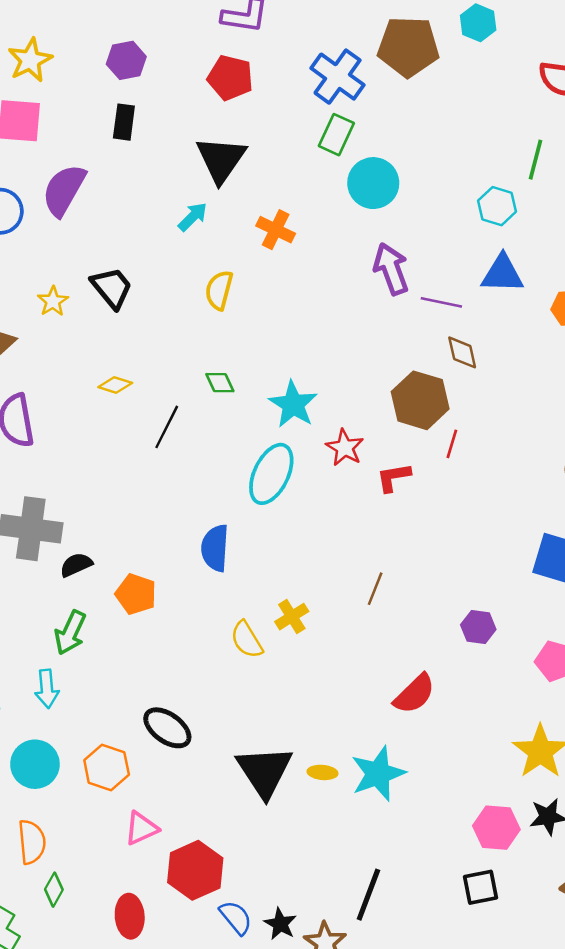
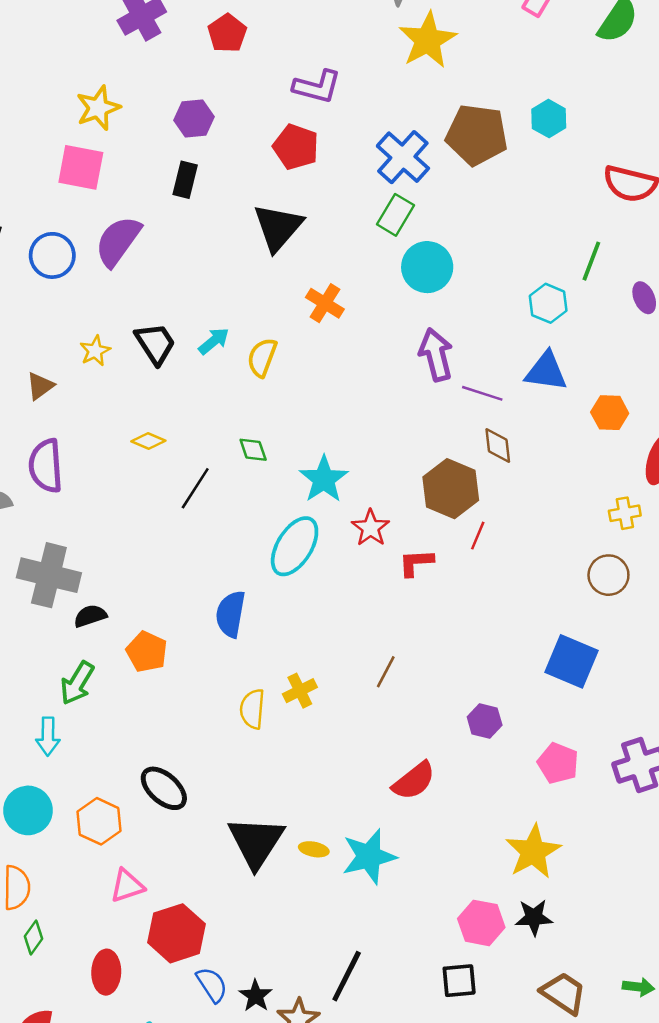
cyan arrow: (193, 217) -> (214, 341), moved
yellow semicircle: (247, 640) -> (252, 709), turned 30

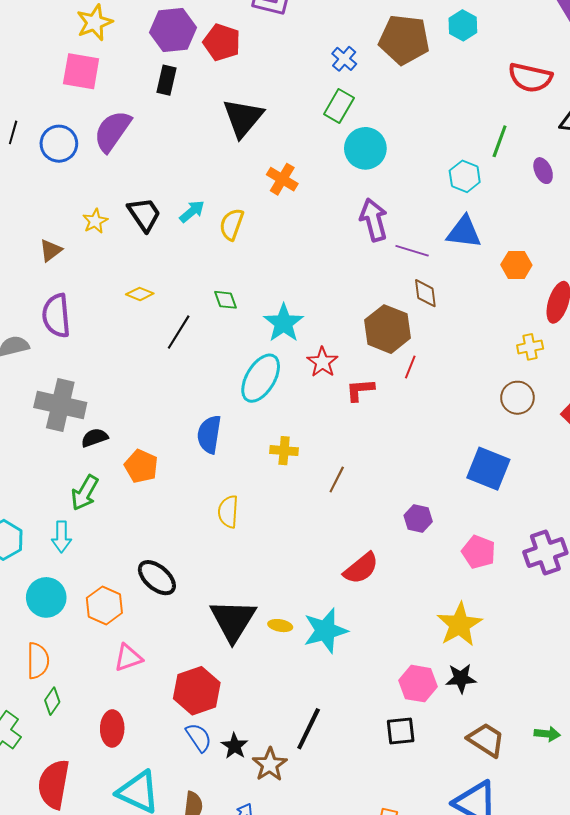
purple hexagon: (194, 118) -> (173, 30), size x1.4
red pentagon: (296, 147) -> (222, 42), moved
blue cross: (403, 157) -> (344, 59), size x0.6
yellow cross: (300, 691) -> (284, 451), moved, turned 32
red hexagon: (176, 933) -> (197, 691), moved

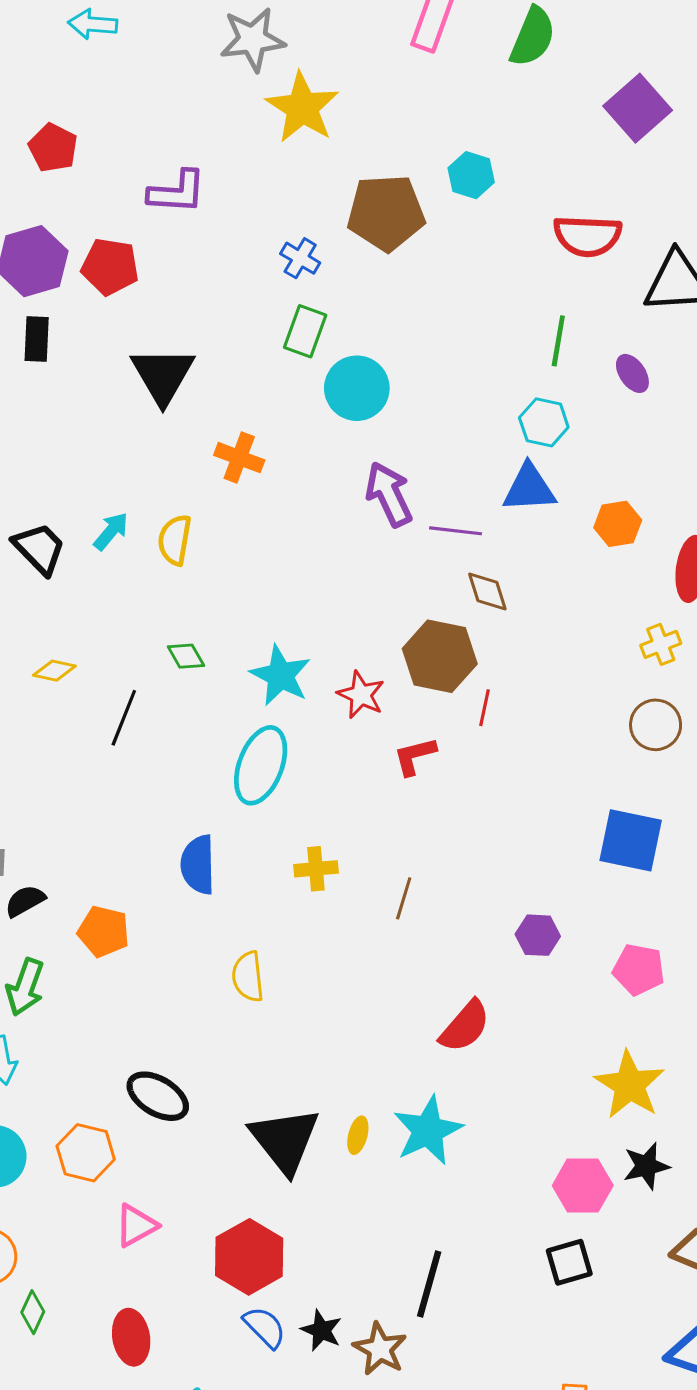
cyan hexagon: (465, 176) -> (544, 422), moved
red star: (322, 362) -> (361, 695), moved
yellow ellipse: (280, 626) -> (358, 1135), turned -75

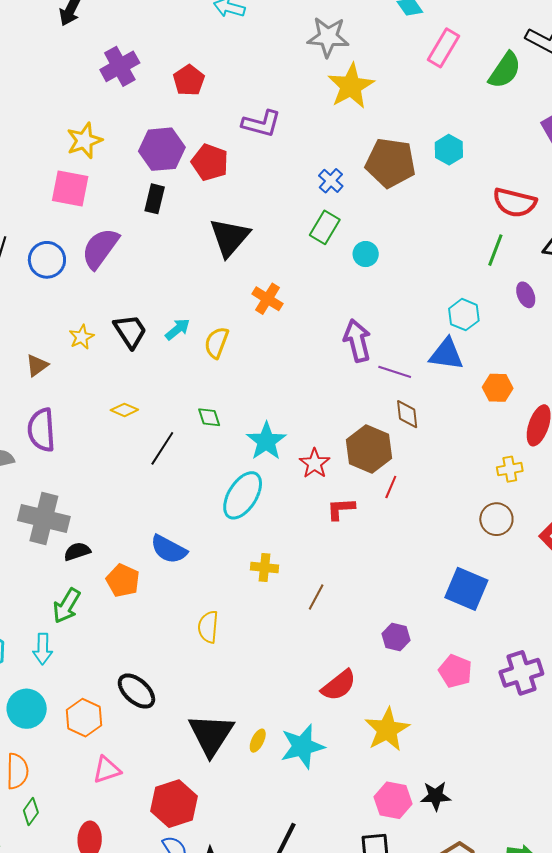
green line: (558, 341) -> (495, 250), moved
cyan circle: (357, 388) -> (366, 254), moved, size x0.6
blue semicircle: (198, 865) -> (169, 549), moved, turned -72
yellow star: (630, 1085) -> (387, 730), moved

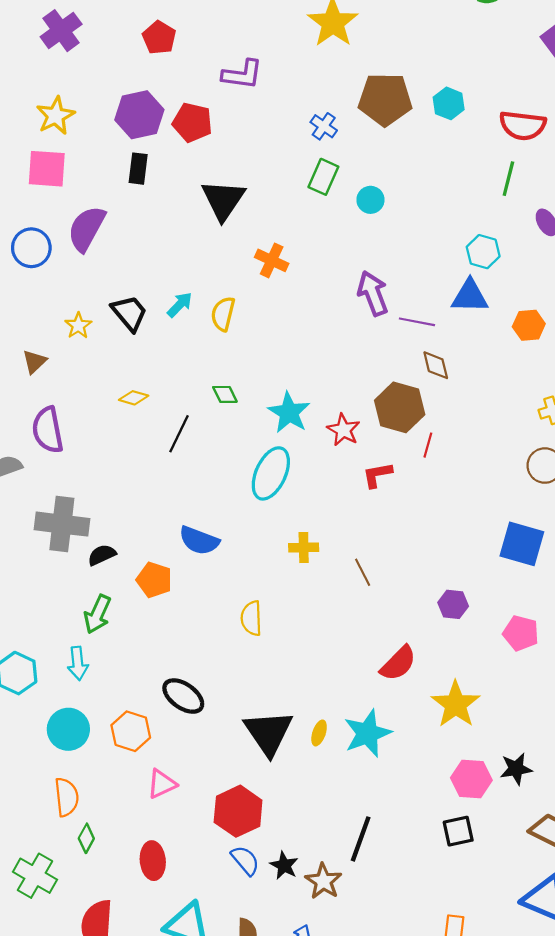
purple cross: (120, 66) -> (61, 31), moved
cyan hexagon: (449, 150) -> (449, 103), moved
brown line: (316, 597) -> (363, 572), turned -48

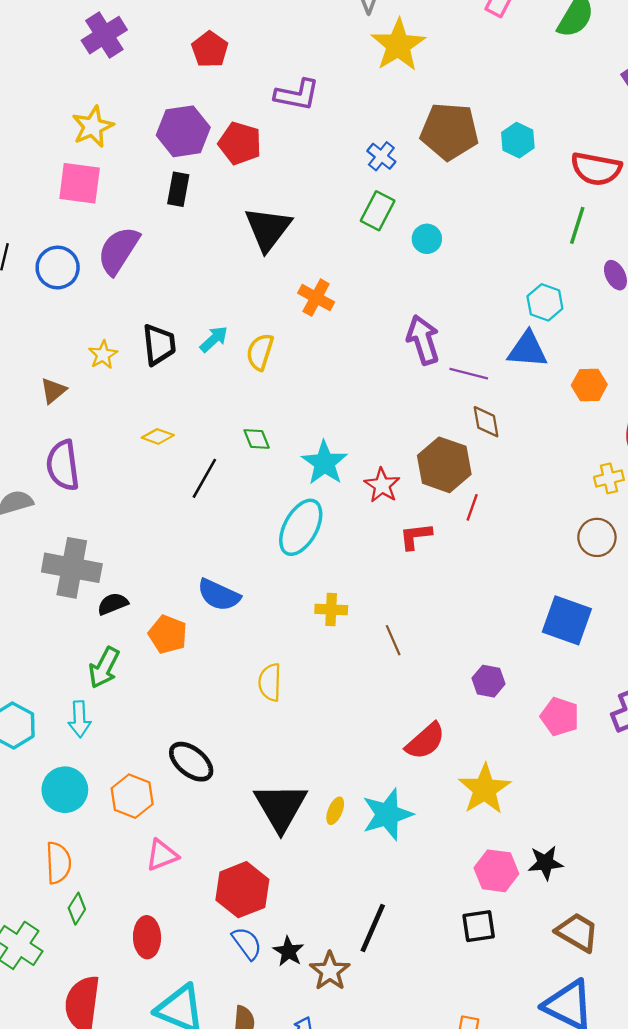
black trapezoid: (129, 313) -> (159, 345), turned 30

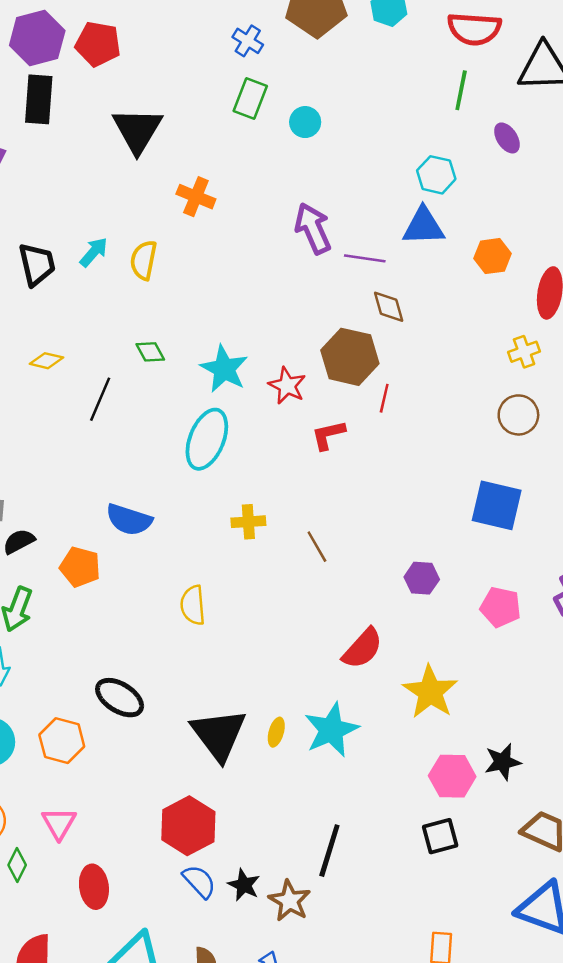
black rectangle: (178, 189) -> (39, 99), size x1.4
pink triangle: (162, 855) -> (59, 823), moved, turned -32

